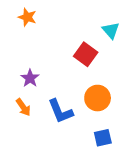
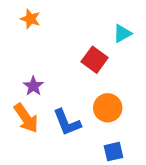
cyan triangle: (111, 30) -> (122, 33), turned 42
orange arrow: (23, 107) -> (26, 118), size x1.5

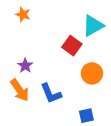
cyan triangle: (122, 33) -> (93, 26), size x1.5
orange circle: (108, 108) -> (92, 73), moved

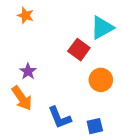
blue L-shape: (51, 93) -> (60, 118), moved

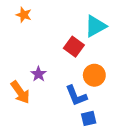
purple star: (28, 71) -> (39, 74), moved
blue L-shape: (60, 118) -> (76, 96), moved

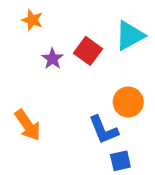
red square: (74, 47) -> (88, 51), moved
purple star: (39, 74) -> (52, 59), moved

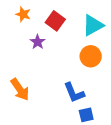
red square: (88, 51) -> (55, 21), moved
orange circle: (128, 102) -> (91, 56), moved

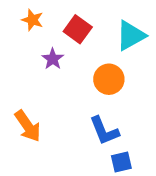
orange circle: (91, 56) -> (109, 79), moved

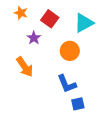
orange arrow: (28, 126) -> (25, 67), moved

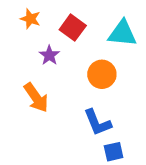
cyan triangle: (84, 23) -> (122, 33), turned 35

